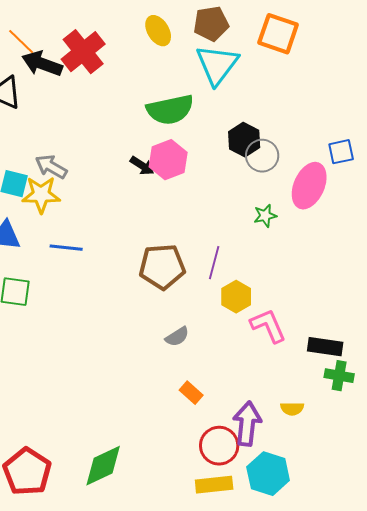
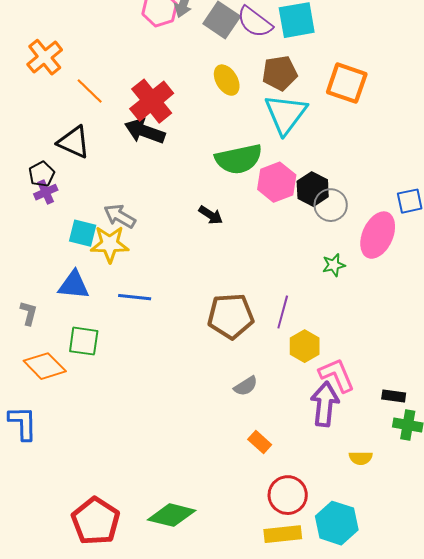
black arrow: (42, 64) -> (145, 131), moved
pink hexagon: (168, 160) -> (277, 182), moved
black rectangle: (325, 347) -> (394, 396), size x0.7
purple arrow: (247, 424) -> (325, 404), moved
green diamond: (103, 466) -> (172, 515), turned 39

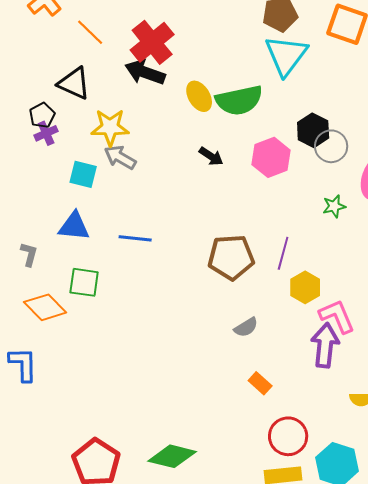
yellow ellipse: (227, 80) -> (199, 96), moved
pink hexagon: (277, 182) -> (271, 157), moved
yellow star: (110, 244) -> (110, 127), moved

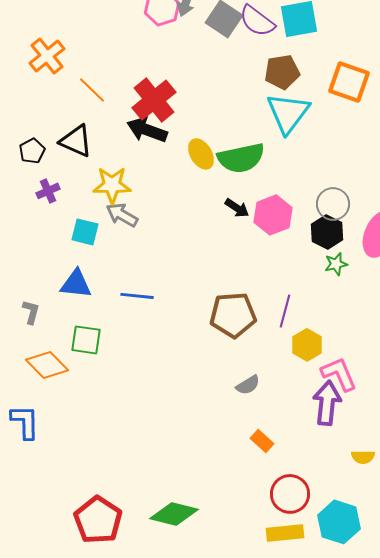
black pentagon: (42, 115) -> (32, 151), moved
black hexagon: (313, 130) -> (327, 232), moved
black arrow: (211, 156) -> (237, 208), moved

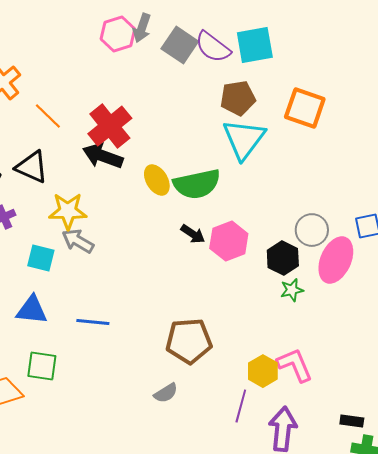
gray circle: (333, 204) -> (312, 230), moved
purple line: (285, 311) -> (241, 406), moved
pink L-shape: (339, 374) -> (295, 365), moved
gray semicircle: (248, 385) -> (166, 393), moved

